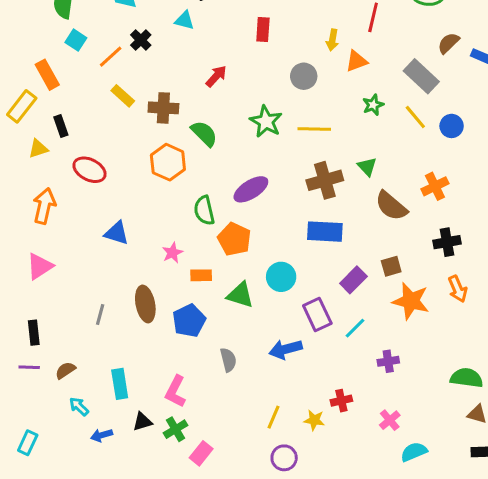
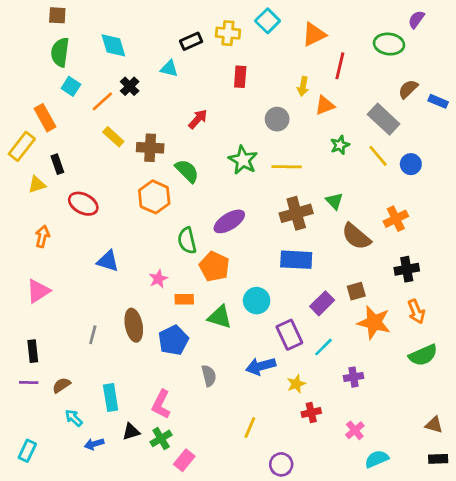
orange arrow: (44, 206) -> (42, 236), size x0.7
green semicircle: (467, 378) -> (423, 355), moved, turned 148
yellow star: (314, 420) -> (296, 384), moved, turned -30
purple circle: (284, 458) -> (281, 464), moved

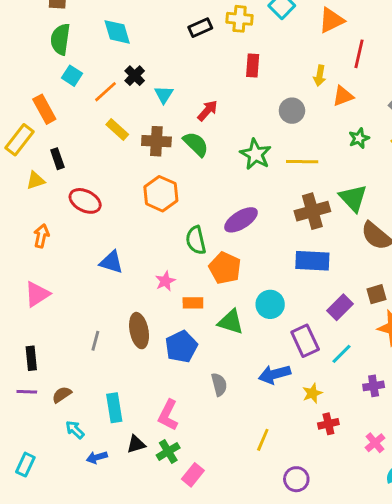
cyan triangle: (169, 69) -> (164, 95), moved, turned 48
green semicircle: (187, 171) -> (196, 144), moved
green triangle: (334, 201) -> (353, 198), size x1.5

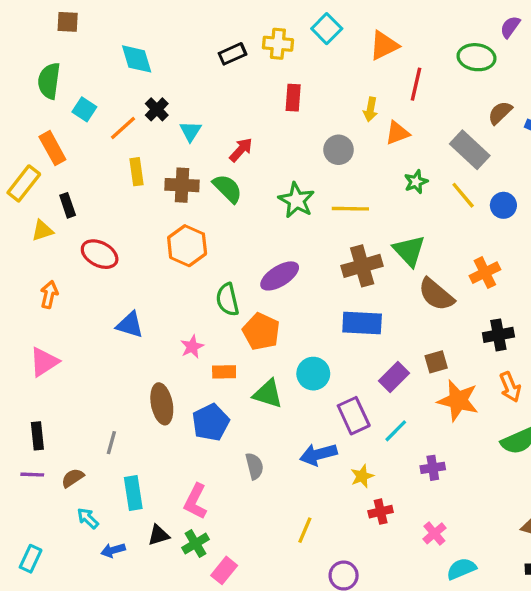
green semicircle: (60, 39) -> (49, 81), moved
yellow rectangle: (117, 130) -> (137, 172), turned 40
gray line: (95, 341) -> (111, 443), moved

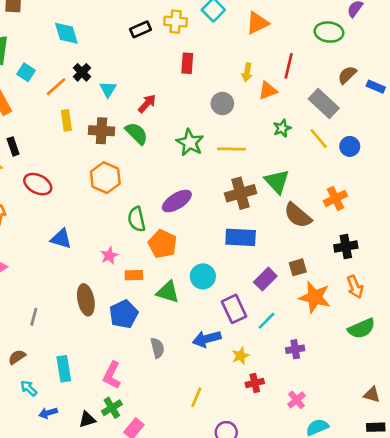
red line: (416, 84) -> (289, 66), moved
gray line: (111, 443) -> (34, 317), moved
black triangle: (158, 535) -> (87, 419), moved

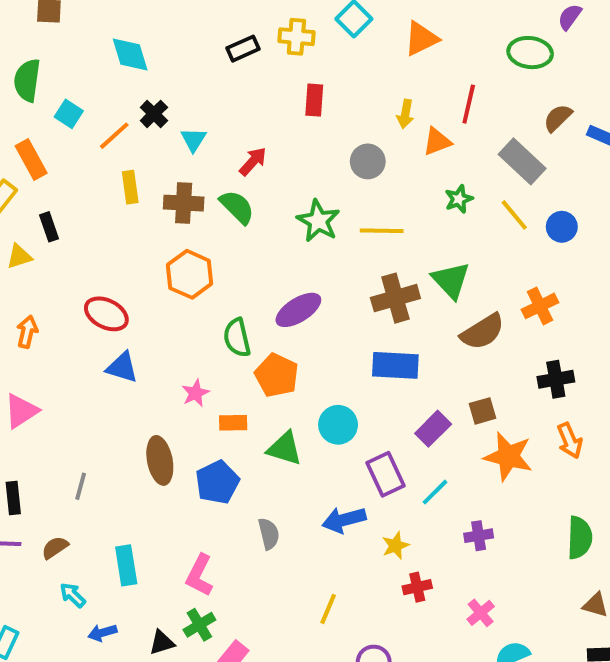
red ellipse: (38, 184) -> (106, 314), moved
brown semicircle: (298, 215) -> (483, 332), turned -72
green semicircle: (361, 328) -> (580, 538), moved, turned -64

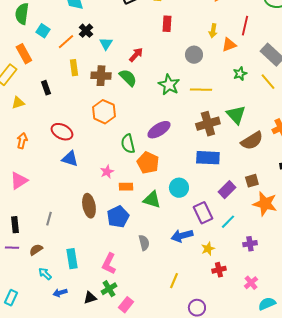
black rectangle: (49, 227) -> (46, 88), moved

